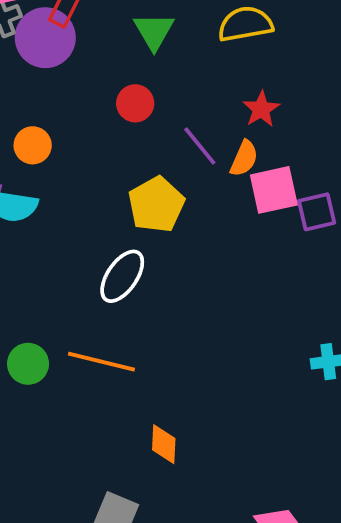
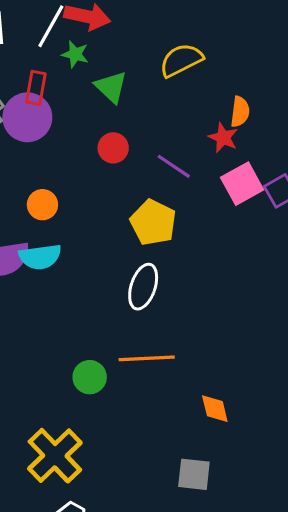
red star: (261, 109) -> (223, 138), moved
orange semicircle: (244, 158) -> (240, 112), moved

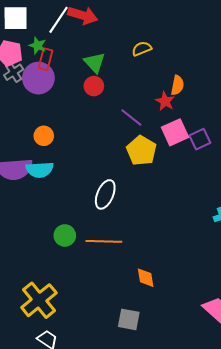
green star: (75, 54) -> (38, 45), moved
yellow semicircle: (181, 60) -> (142, 49), size x0.7
red circle: (113, 148) -> (94, 86), moved
yellow pentagon: (153, 222) -> (141, 151), moved
green circle: (90, 377) -> (65, 235), moved

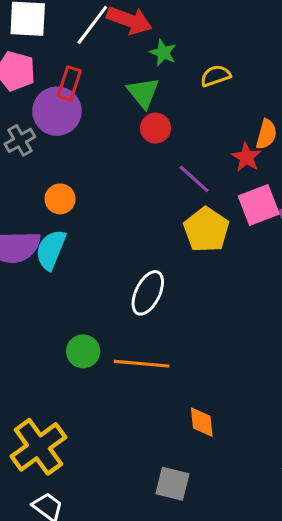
green star: (38, 45) -> (163, 53), moved
gray cross: (14, 72) -> (20, 140), moved
red circle: (94, 86) -> (155, 128), moved
cyan semicircle: (40, 170) -> (51, 250), turned 112

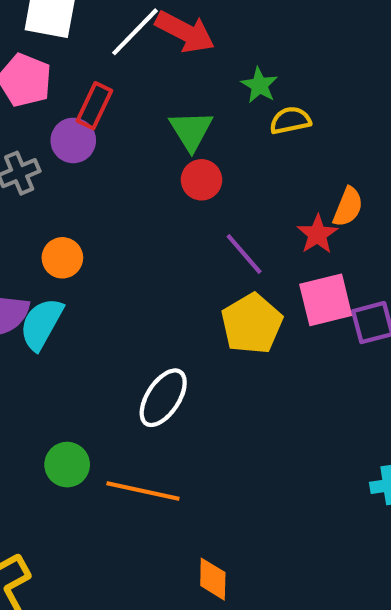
green star: (163, 53) -> (259, 85), moved
purple circle: (57, 111) -> (73, 140), size x0.7

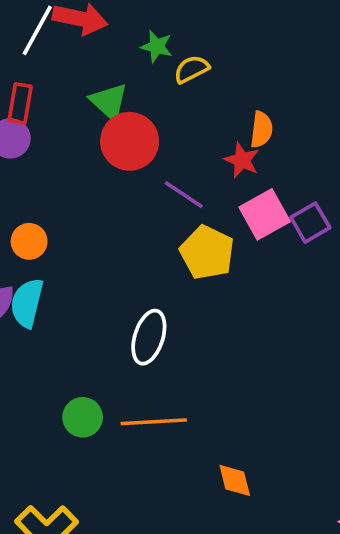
red circle: (201, 180) -> (130, 141), size x1.6

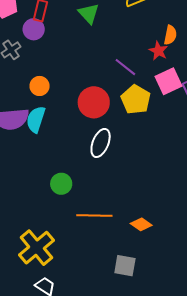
red circle: (130, 141) -> (94, 102), moved
orange line: (154, 422) -> (94, 216), moved
orange diamond: (235, 480) -> (141, 224), turned -45

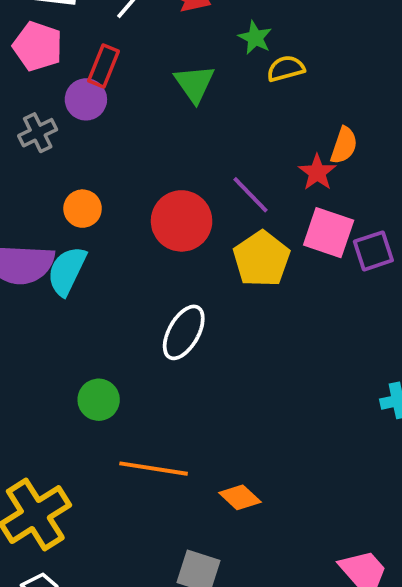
pink square: (168, 81) -> (329, 233), turned 36
red circle: (94, 102) -> (182, 221), moved

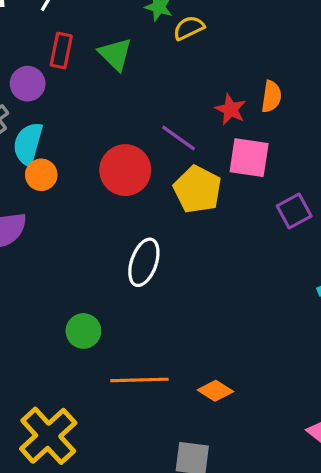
red rectangle: (104, 66) -> (61, 51), moved
orange semicircle: (344, 145) -> (271, 97), moved
purple square: (373, 251) -> (294, 211), moved
cyan semicircle: (67, 271) -> (28, 144), moved

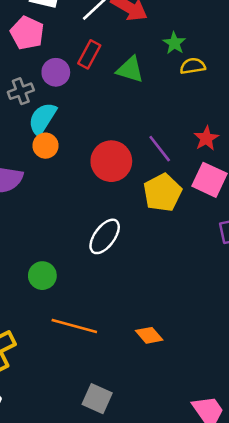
green triangle: (115, 54) -> (130, 70), turned -44
orange diamond: (215, 391) -> (149, 335), moved

